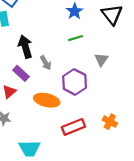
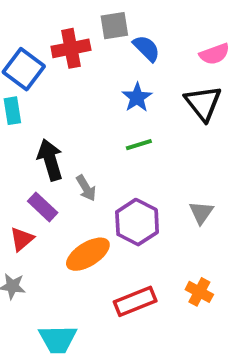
gray triangle: (101, 59) -> (201, 213), moved
orange ellipse: (47, 100) -> (88, 254), turned -45

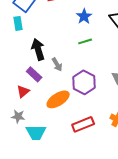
cyan trapezoid: (58, 339) -> (36, 132), moved

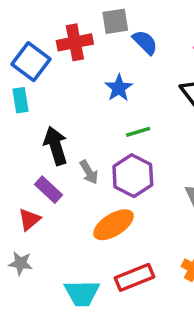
blue star: (84, 16) -> (119, 88), moved
purple hexagon: (84, 82) -> (133, 176), moved
orange ellipse: (58, 99) -> (113, 225), moved
cyan trapezoid: (36, 132) -> (82, 293), moved

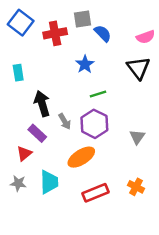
blue square: (31, 62) -> (21, 23), moved
cyan trapezoid: (82, 293) -> (49, 182), moved, turned -90

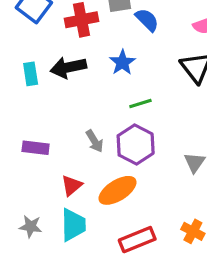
black arrow: (42, 104) -> (68, 67), moved, turned -85
purple rectangle: (37, 133) -> (36, 148), moved, turned -36
red triangle: (24, 154) -> (72, 185), moved

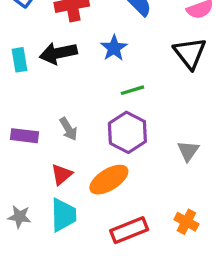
gray arrow: (95, 141) -> (68, 129), moved

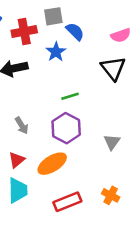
blue star: (114, 48) -> (56, 52), moved

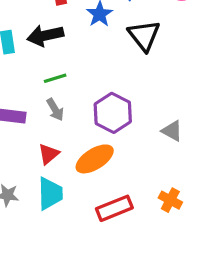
black triangle: (113, 68) -> (144, 35), moved
green line: (70, 96) -> (55, 78), moved
gray triangle: (112, 142) -> (172, 131), turned -36

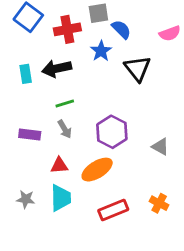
red triangle: (49, 154) -> (59, 165), turned 36

